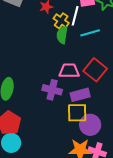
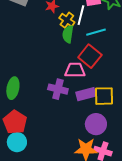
red square: (95, 70) -> (90, 56), moved
yellow square: (77, 113) -> (104, 96), moved

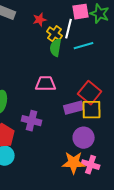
red square: (90, 56) -> (90, 93), moved
pink trapezoid: (75, 70) -> (46, 84), moved
purple cross: (58, 89) -> (32, 121), moved

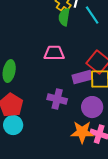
cyan line: (84, 46) -> (92, 15), turned 72
purple cross: (32, 121) -> (57, 99), moved

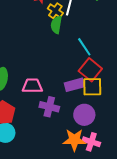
cyan line: (92, 15) -> (84, 47), moved
pink trapezoid: (54, 53) -> (32, 86), moved

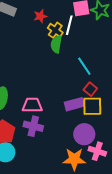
red square: (90, 70) -> (90, 89), size x0.6
purple cross: (49, 107) -> (33, 126), moved
pink cross: (91, 142) -> (97, 151), moved

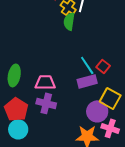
cyan line: (84, 66) -> (87, 65), moved
yellow square: (92, 106) -> (110, 98), moved, turned 30

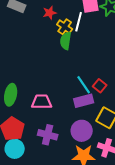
purple cross: (46, 103) -> (48, 135), moved
purple circle: (97, 111) -> (82, 131), moved

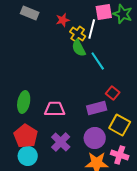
green semicircle: (66, 41) -> (79, 48), turned -36
cyan line: (84, 85) -> (98, 61), moved
purple cross: (48, 135) -> (61, 142), turned 30

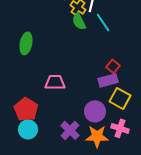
cyan line: (98, 61) -> (103, 22), moved
green ellipse: (24, 102) -> (26, 43), moved
purple rectangle: (97, 108) -> (108, 80), moved
purple cross: (61, 142) -> (70, 130), moved

